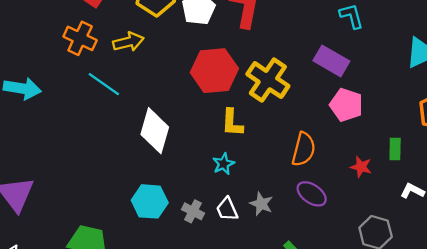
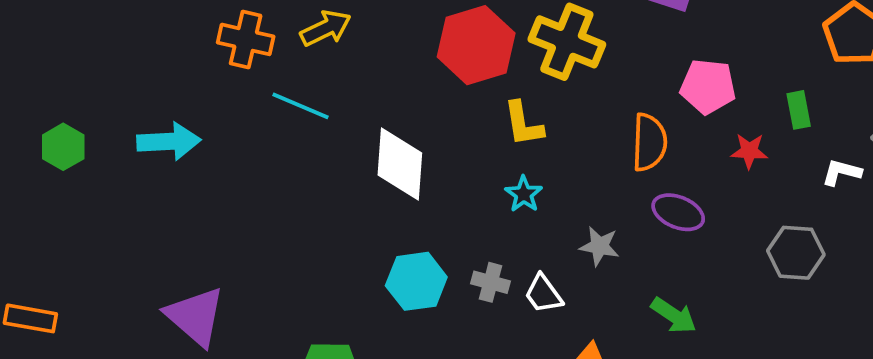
pink pentagon: (346, 105) -> (708, 87), moved
white trapezoid: (227, 209) -> (543, 294), moved

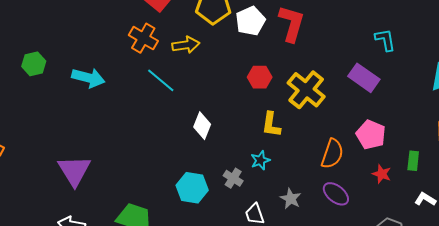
red hexagon: (476, 45) -> (260, 77), size x0.6
white diamond: (400, 164) -> (202, 126), size x0.7
gray cross: (491, 282) -> (233, 178), moved

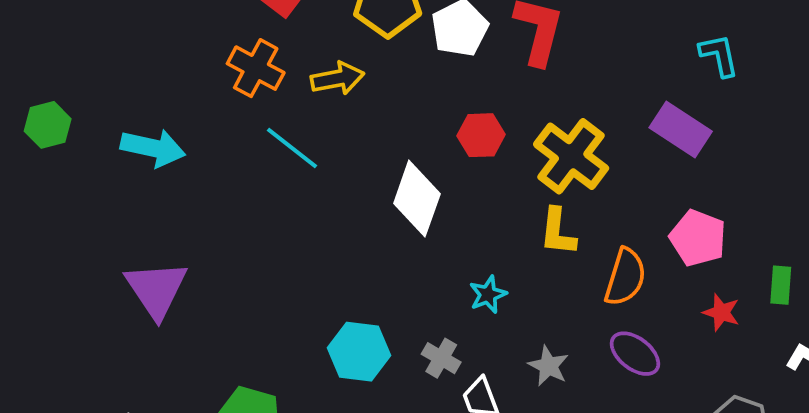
yellow L-shape: (271, 125) -> (558, 232), moved
white diamond: (202, 126) -> (417, 199), moved, size x1.4
purple triangle: (74, 171) -> (156, 289), moved
gray cross: (233, 178) -> (441, 358), moved

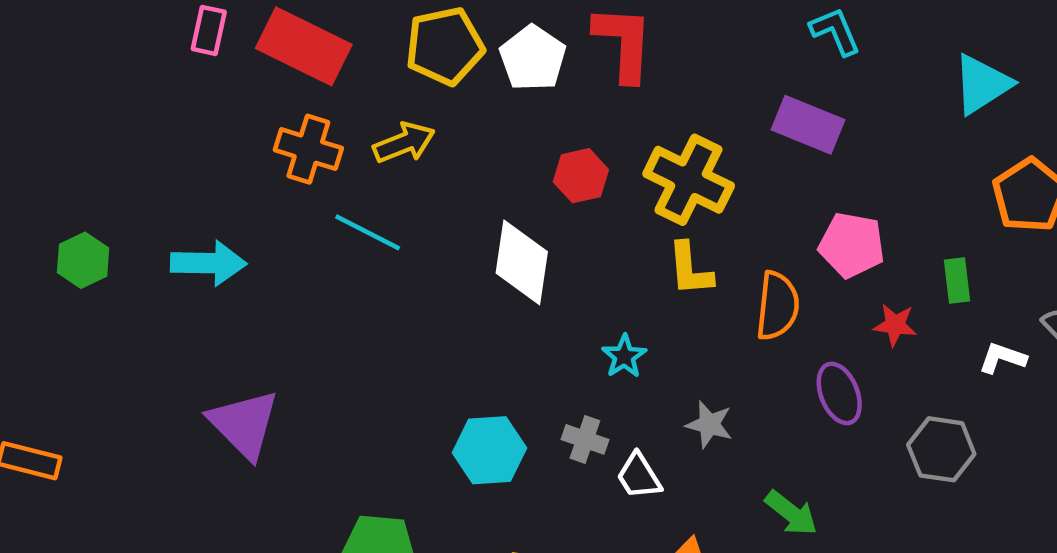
purple ellipse: (635, 354) -> (839, 393), moved, turned 42

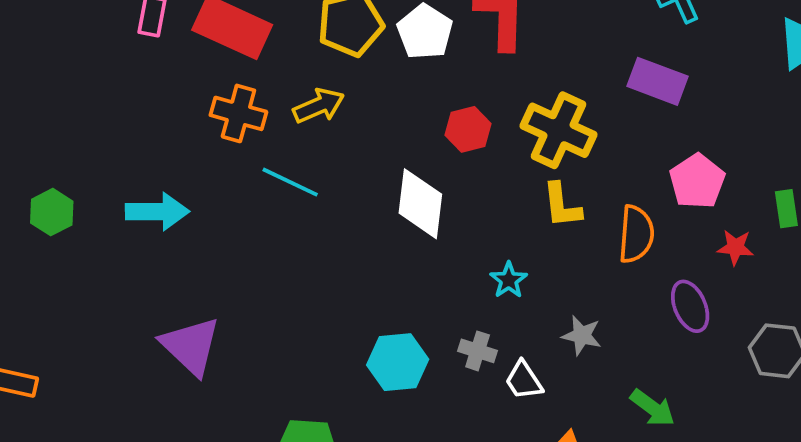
pink pentagon: (852, 245) -> (697, 181), turned 30

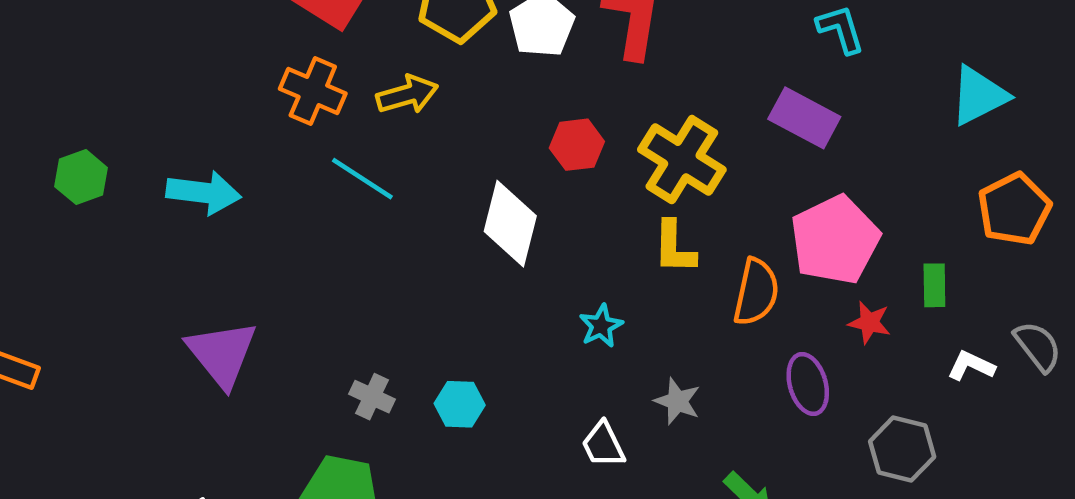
pink pentagon: (697, 181) -> (835, 240), size x1.4
gray cross: (478, 351) -> (372, 397), moved
cyan hexagon: (398, 362) -> (460, 404), size x0.7

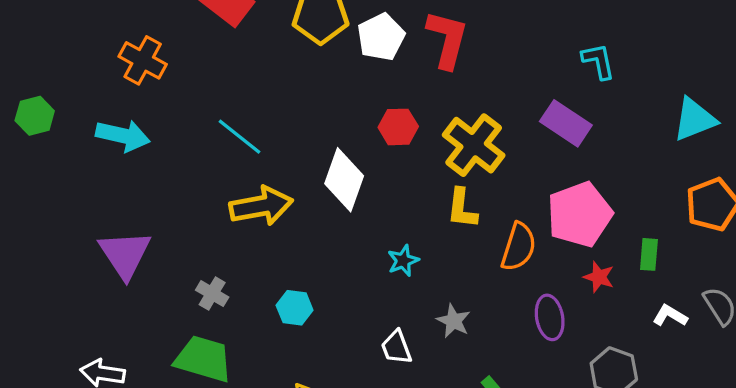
orange cross: (313, 91) -> (143, 60), moved
yellow arrow: (407, 95) -> (261, 206), moved, size x1.4
gray cross: (372, 397) -> (212, 294), moved

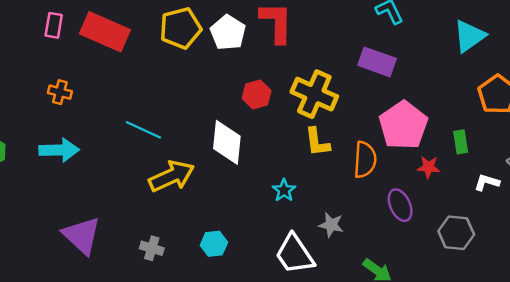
orange cross: (143, 60) -> (60, 92), size x0.7
white trapezoid: (396, 347) -> (295, 254), size x1.6

